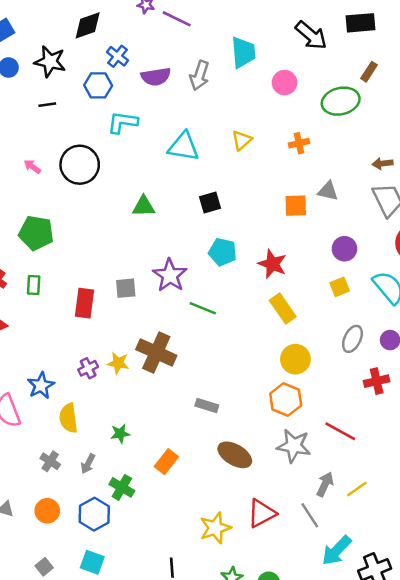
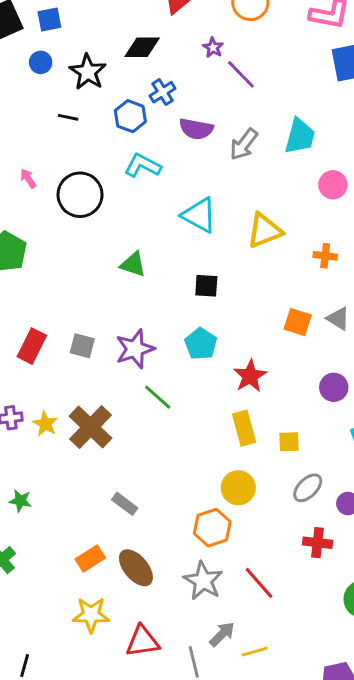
yellow triangle: (242, 140) -> (264, 231), size x1.5
yellow square: (340, 287) -> (289, 442), moved
orange rectangle: (166, 462) -> (90, 558), moved
yellow star: (215, 528) -> (91, 615), moved

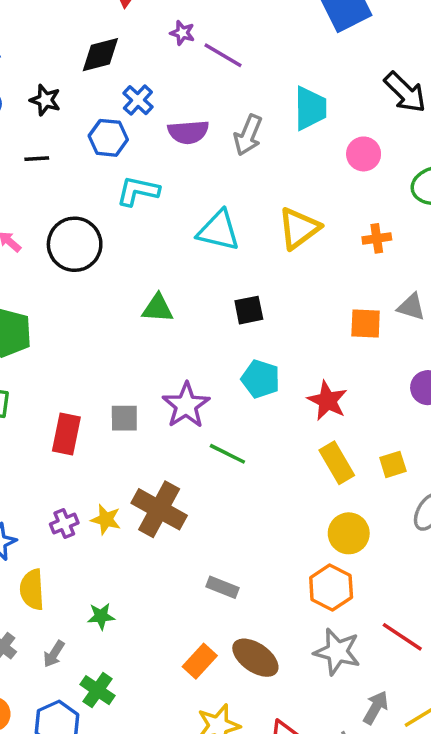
black star: (88, 72) -> (45, 100), size x0.7

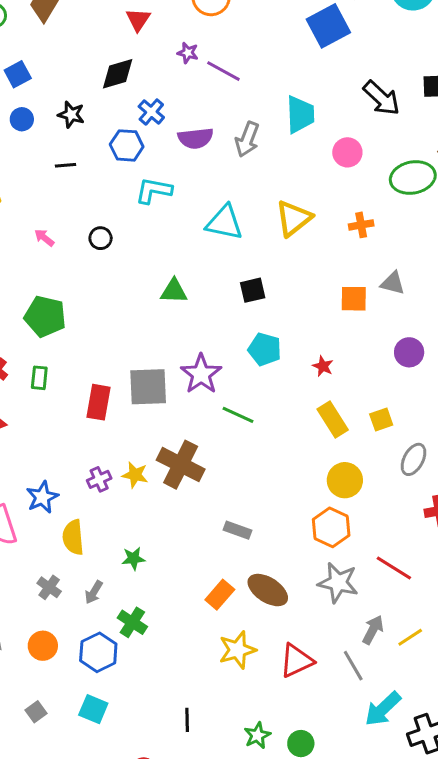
black circle: (75, 244) -> (101, 238), size x0.5
red star: (327, 401) -> (323, 366), size x0.6
gray square: (124, 418) -> (148, 387), size x1.6

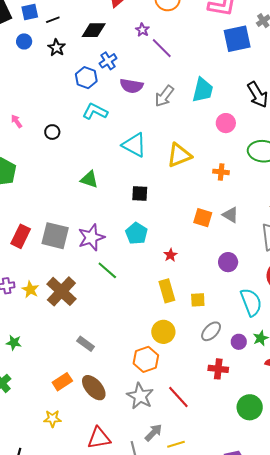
black line: (66, 165) -> (53, 20), moved, turned -32
yellow star: (237, 650) -> (52, 419), moved, size x0.7

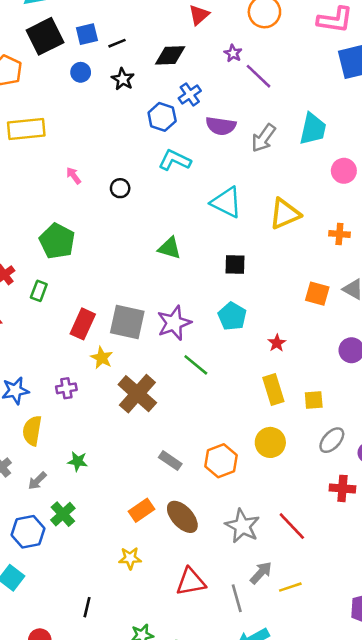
yellow star: (30, 290) -> (102, 358), moved
orange hexagon: (146, 359) -> (221, 461), moved

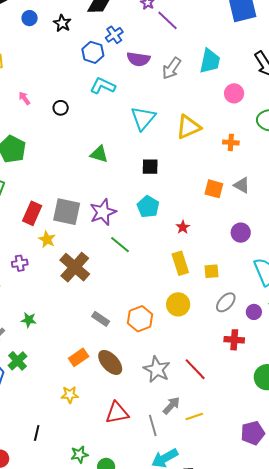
cyan triangle: (226, 202) -> (143, 118), turned 44

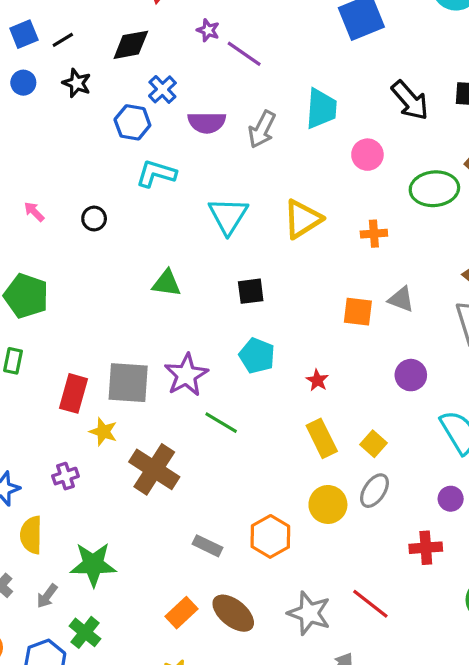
yellow square: (212, 271) -> (374, 444), turned -35
gray ellipse: (226, 302) -> (374, 491), moved
green star: (29, 320) -> (93, 564), size x1.8

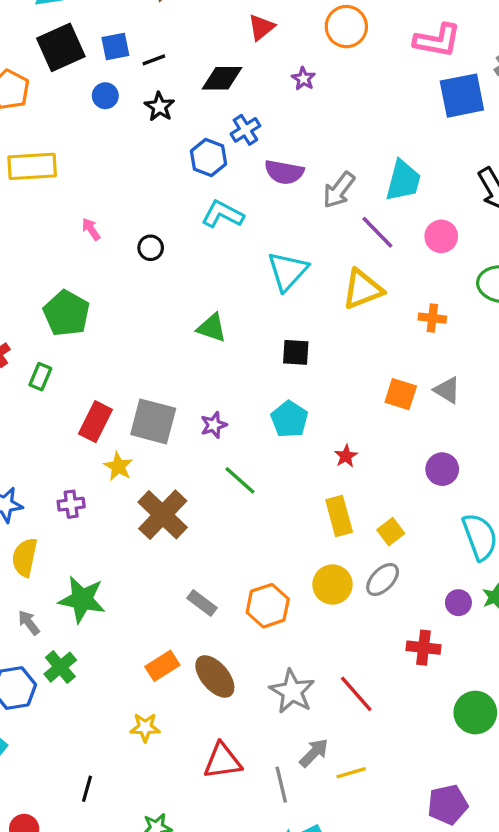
purple line: (244, 54) -> (377, 232), moved
purple star: (186, 375) -> (214, 425), size x0.6
gray arrow: (47, 596) -> (29, 623), turned 95

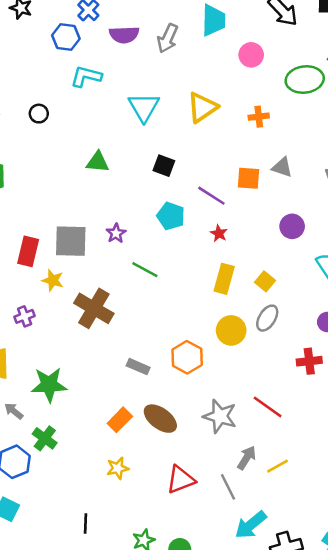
purple line: (377, 232) -> (211, 196), moved
black square: (296, 352) -> (164, 166), turned 30
yellow rectangle: (339, 516) -> (224, 279), turned 44

